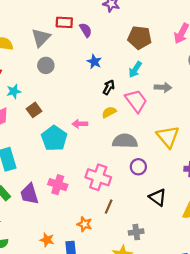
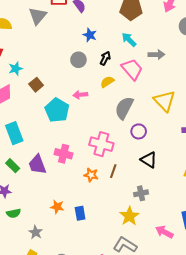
gray circle: (46, 65) -> (78, 60), moved
cyan arrow: (135, 70) -> (129, 40), turned 105
gray semicircle: (125, 141) -> (124, 108), turned -60
black triangle: (158, 197) -> (149, 160), moved
orange star: (84, 224) -> (91, 175), moved

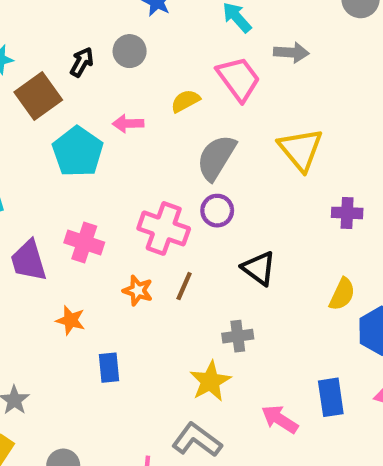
black arrow: (105, 58) -> (82, 62), moved
brown square: (36, 85) -> (38, 96), size x1.5
purple circle: (139, 131) -> (217, 211), moved
orange star: (57, 207) -> (70, 320), moved

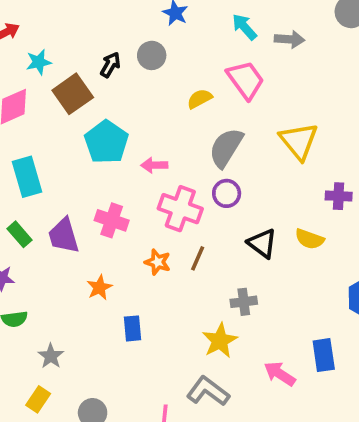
gray arrow: (291, 53) -> (289, 39), moved
pink arrow: (128, 124) -> (154, 165), moved
yellow semicircle: (342, 294) -> (309, 239), moved, turned 84
orange star: (70, 320) -> (99, 287), turned 30

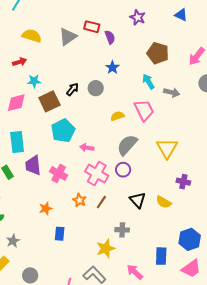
purple trapezoid: (64, 236) -> (33, 165), moved
blue rectangle: (324, 355) -> (161, 256), moved

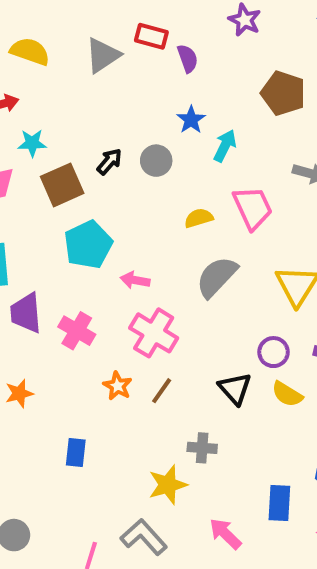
cyan arrow: (148, 81) -> (225, 146), moved, turned 56
purple circle: (123, 170) -> (273, 352), moved
orange star: (46, 208) -> (19, 393), moved

